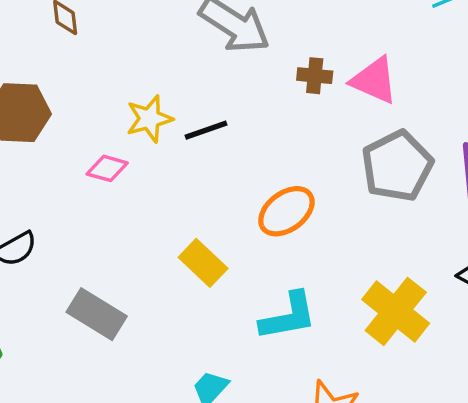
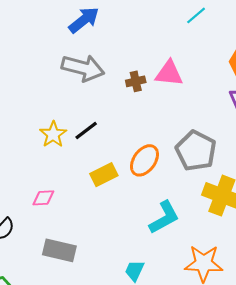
gray pentagon: (397, 166) -> (196, 151), moved
pink diamond: (107, 168) -> (43, 198), moved
yellow rectangle: (203, 263) -> (104, 175), moved, turned -52

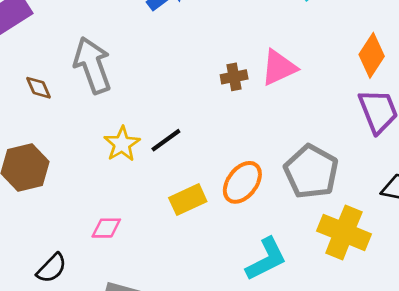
gray arrow: (83, 68) -> (92, 65), moved, turned -126
pink triangle: (169, 73) -> (279, 68), turned -32

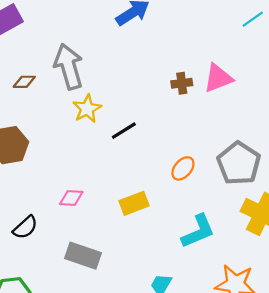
brown diamond: (39, 88) -> (24, 82), turned -70
yellow star: (122, 144) -> (87, 109), moved
orange ellipse: (242, 182) -> (183, 168), size x0.7
yellow rectangle: (188, 200) -> (134, 203), moved

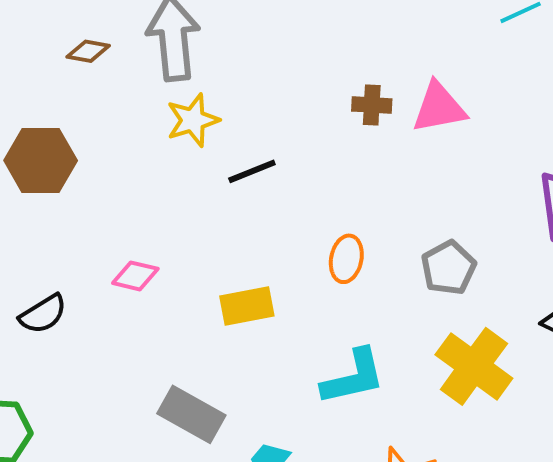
gray pentagon: (239, 163) -> (449, 268), size x0.7
orange ellipse: (183, 168) -> (346, 259), turned -40
gray rectangle: (83, 256) -> (191, 414), moved

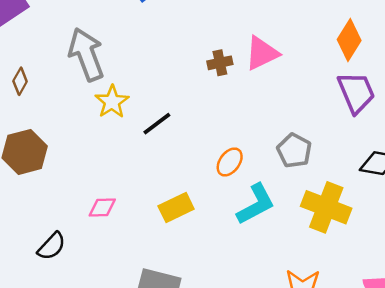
brown diamond: (88, 51) -> (20, 81), moved, turned -56
orange ellipse: (346, 259) -> (230, 162), turned 40
cyan L-shape: (353, 377) -> (256, 204), moved

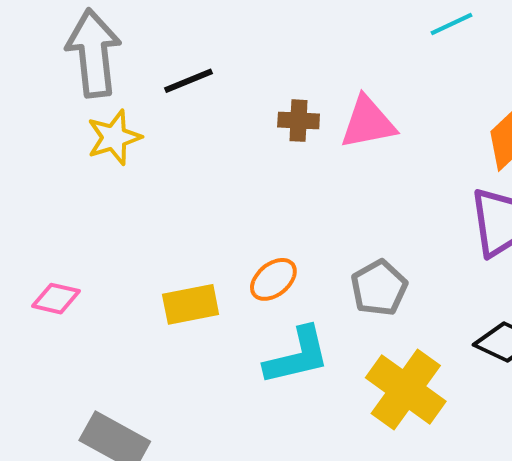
black line: (157, 124) -> (189, 81), moved
yellow rectangle: (176, 208) -> (191, 304), moved

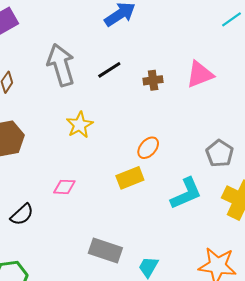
brown cross: (299, 121) -> (153, 80), moved
yellow star: (114, 137) -> (80, 125), moved
orange ellipse: (273, 279) -> (148, 148), moved

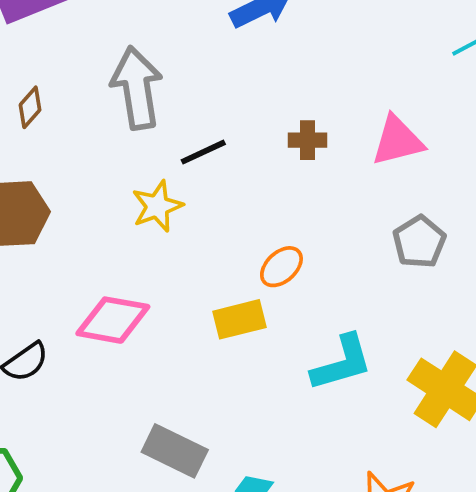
black line: (109, 70) -> (203, 152), moved
gray pentagon: (220, 153) -> (419, 242), moved
pink diamond: (64, 187) -> (113, 320), size x1.6

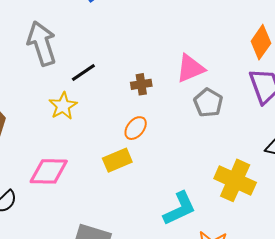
brown cross: (308, 140) -> (141, 84), moved
pink triangle: (398, 141) -> (190, 68), moved
cyan L-shape: (342, 363) -> (180, 209), moved

